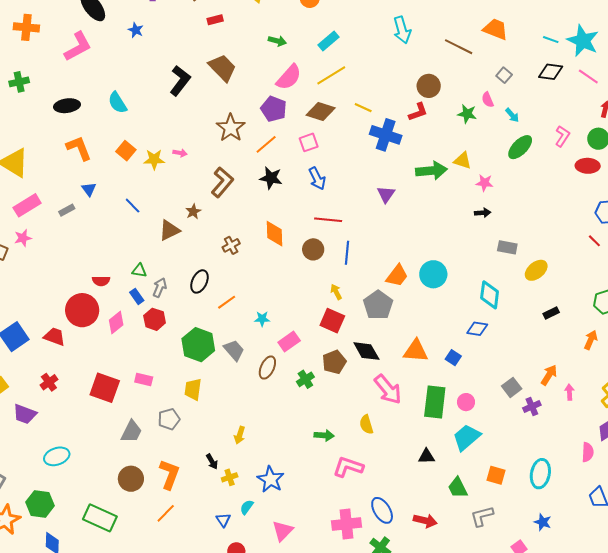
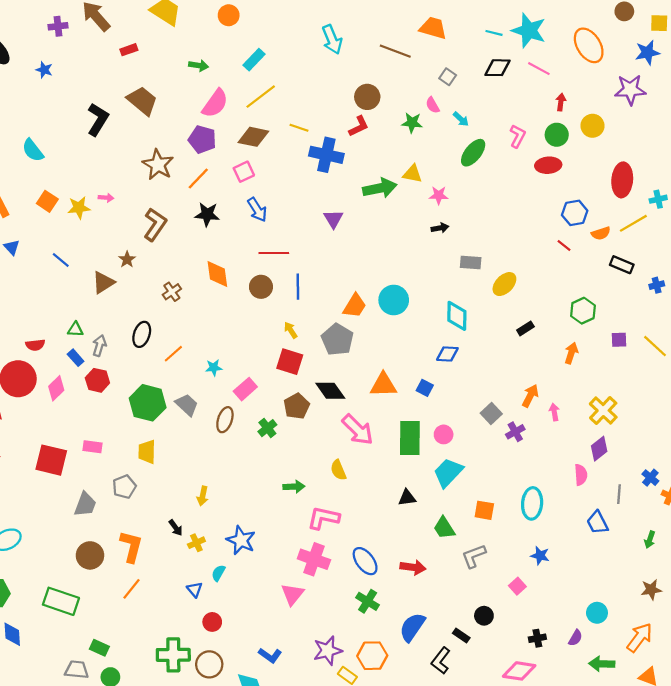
pink cross: (347, 524) -> (314, 559), moved, turned 32
pink triangle: (283, 531) -> (292, 594), moved

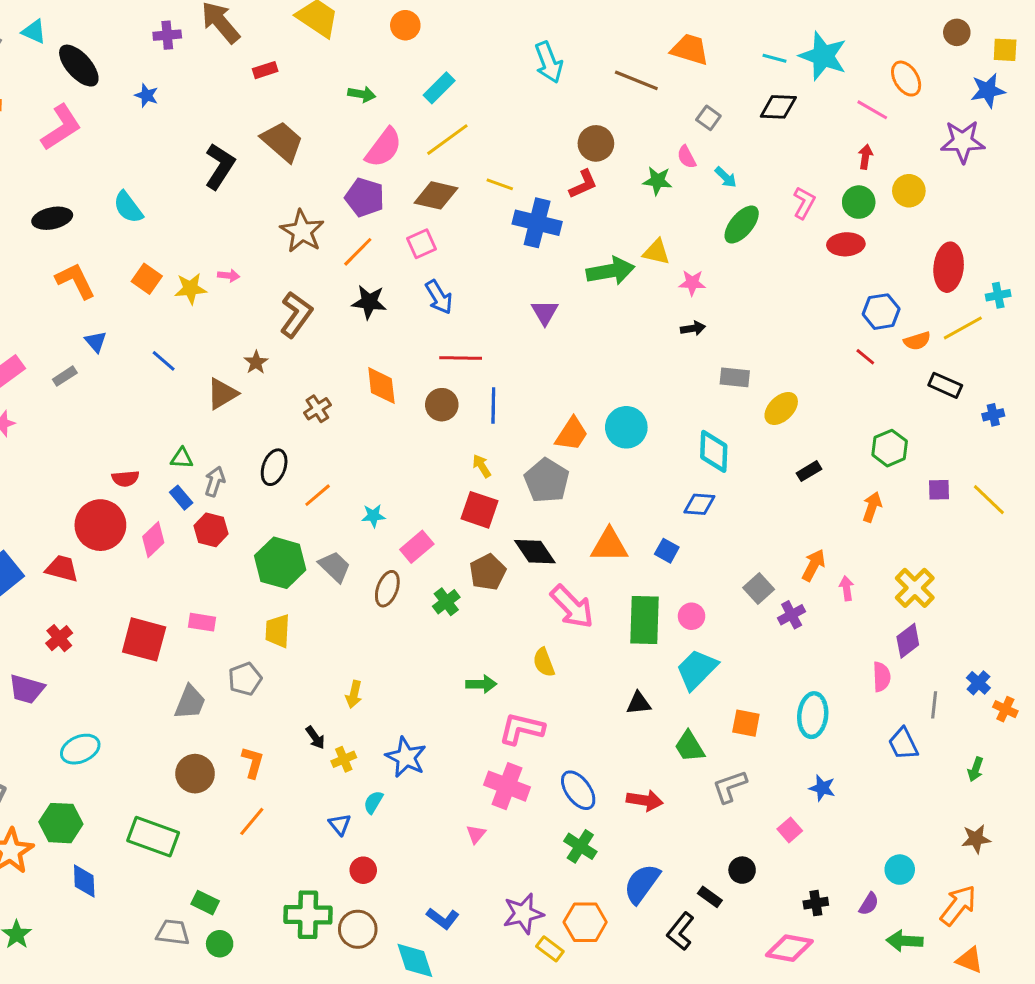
orange ellipse: (589, 45) -> (906, 79), size x0.7
pink line: (539, 69) -> (872, 110), moved
orange L-shape: (131, 546) -> (253, 762), size x0.7
pink triangle: (292, 594) -> (476, 834), size x0.6

